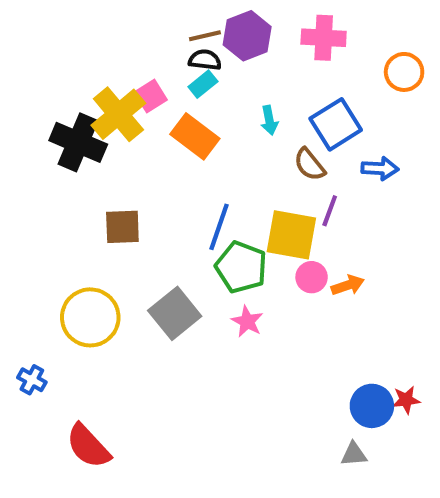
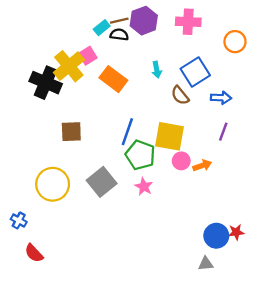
cyan rectangle: (203, 84) -> (102, 28), moved
purple line: (330, 211) -> (223, 132), moved
red semicircle: (88, 446) -> (34, 253), moved, size x0.7

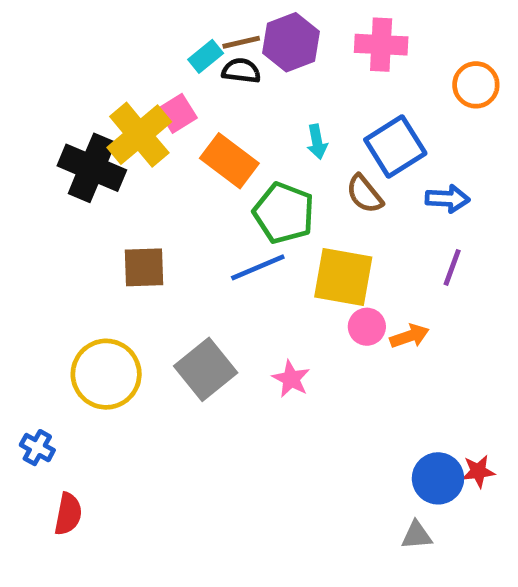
blue line: (127, 132) -> (258, 267), turned 48
green pentagon: (140, 155) -> (284, 213), moved
red semicircle: (34, 253) -> (68, 514), turned -126

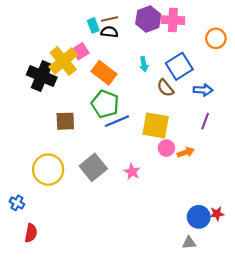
purple hexagon: (291, 42) -> (148, 19), moved
cyan rectangle: (206, 56) -> (93, 25), turned -72
green pentagon: (284, 213) -> (105, 104), moved

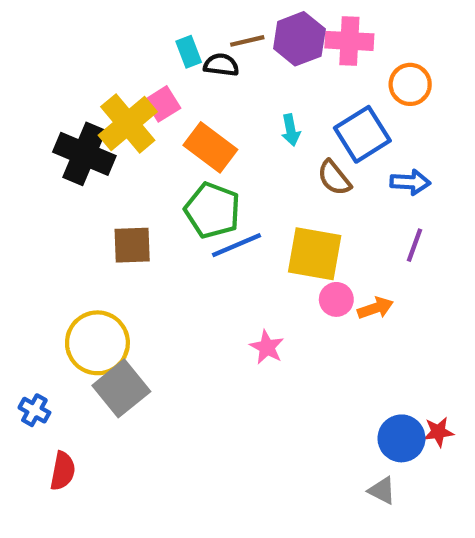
brown line: (109, 19) -> (247, 41), moved
orange circle: (216, 38) -> (410, 84), moved
gray square: (93, 167) -> (121, 388), moved
gray triangle: (189, 243) -> (382, 491), turned 32

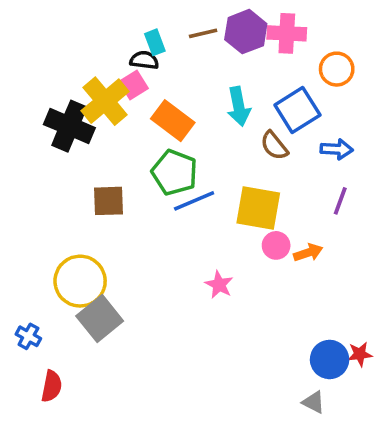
black semicircle: (221, 65) -> (144, 60), moved
cyan arrow: (291, 130) -> (239, 106), size x1.5

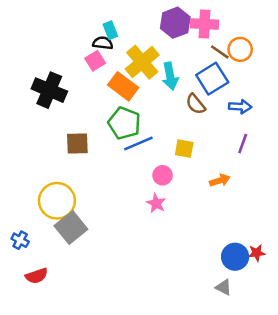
brown line: (203, 33) -> (220, 52), moved, turned 48
yellow cross: (105, 101) -> (142, 62), moved
yellow square: (258, 208) -> (184, 149), size x0.6
pink circle: (276, 245) -> (163, 175), moved
red semicircle: (52, 386) -> (37, 276), turned 60

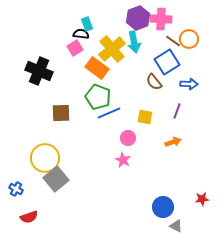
cyan arrow: (170, 76) -> (134, 42), moved
purple line: (243, 144) -> (177, 111), moved
blue circle: (235, 257) -> (163, 207), moved

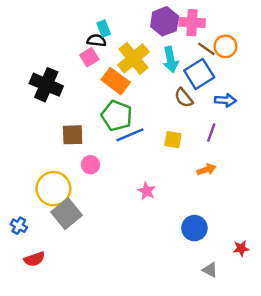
cyan arrow: (134, 42) -> (171, 60), moved
pink circle: (128, 138) -> (90, 165), moved
red star: (202, 199) -> (241, 248), moved
blue circle: (163, 207) -> (194, 228), moved

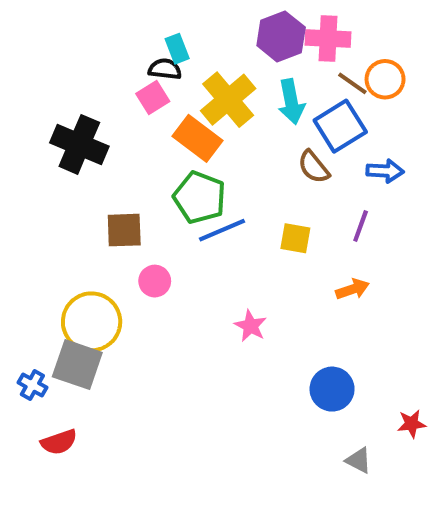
gray square: (67, 214) -> (77, 365), moved, turned -32

